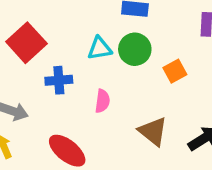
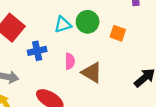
orange square: (175, 71) -> (118, 33), turned -35
brown triangle: (153, 131) -> (92, 73), moved

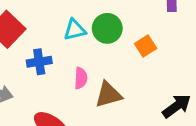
orange square: (118, 33) -> (146, 46), turned 35
brown triangle: (92, 73) -> (108, 95), turned -50

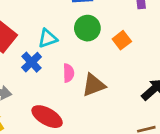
cyan triangle: (75, 30) -> (48, 38), moved
blue cross: (39, 62) -> (32, 62), turned -30

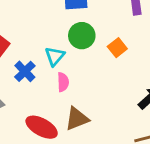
cyan triangle: (48, 38) -> (55, 56), moved, turned -30
brown triangle: (94, 85) -> (77, 119), moved

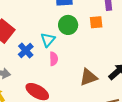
orange square: (117, 48) -> (96, 22), moved, turned 32
brown triangle: (77, 119) -> (88, 77), moved

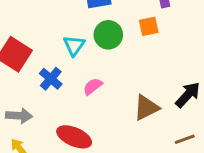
cyan triangle: (48, 40) -> (74, 46), moved
pink semicircle: (54, 59) -> (93, 86), turned -120

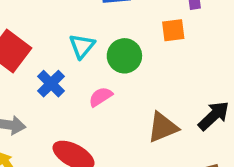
green circle: (108, 35) -> (124, 56), moved

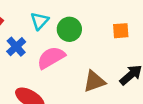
orange square: (173, 30) -> (121, 31), moved
pink semicircle: (101, 97) -> (51, 58), size x1.6

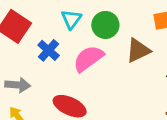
brown triangle: (94, 81) -> (138, 50), moved

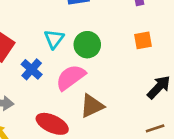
brown triangle: (138, 50) -> (92, 106), moved

